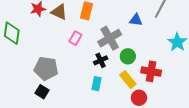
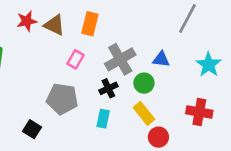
blue triangle: (136, 20) -> (161, 59), moved
gray pentagon: (46, 68) -> (62, 99), moved
red cross: (151, 71) -> (199, 112), moved

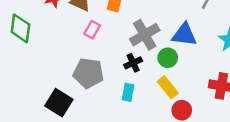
pink rectangle: (75, 59) -> (92, 30), moved
blue triangle: (161, 59) -> (184, 35), size x1.5
black square: (32, 129) -> (59, 103), size x1.5

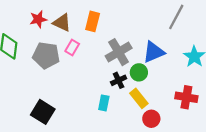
blue triangle: (184, 35) -> (154, 52), turned -30
black cross: (133, 63) -> (119, 80), moved
gray pentagon: (88, 73) -> (46, 55), moved

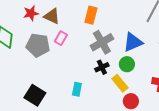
orange rectangle: (93, 21) -> (91, 15), moved
green circle: (139, 72) -> (127, 64), moved
cyan rectangle: (104, 103) -> (77, 89), moved

